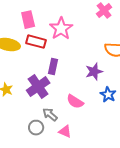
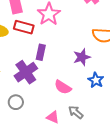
gray arrow: (50, 115) -> (76, 112), moved
gray circle: (36, 128) -> (16, 102), moved

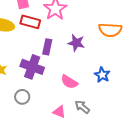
purple star: (82, 57) -> (76, 43), moved, turned 30
purple cross: (26, 72) -> (32, 67), turned -35

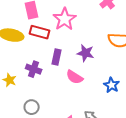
purple cross: (32, 67) -> (34, 69), moved, size x0.7
pink semicircle: (69, 82) -> (75, 77), moved

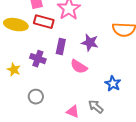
blue star: (112, 85) -> (113, 84), moved

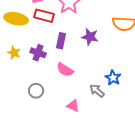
pink semicircle: (79, 67) -> (65, 70), moved
yellow star: (14, 70) -> (14, 53), moved
gray arrow: (96, 107) -> (97, 91), moved

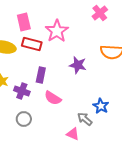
purple rectangle: (61, 41) -> (41, 75), moved
purple cross: (38, 53) -> (22, 91), moved
pink triangle: (73, 106) -> (73, 134), moved

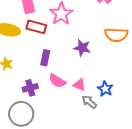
purple cross: (22, 91) -> (30, 88), moved, turned -35
gray circle: (24, 119) -> (21, 114), moved, size x1.6
pink triangle: (73, 134) -> (79, 85), moved

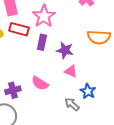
purple rectangle: (45, 58) -> (42, 42), moved
pink triangle: (79, 85) -> (71, 71), moved

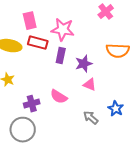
pink star: (44, 16) -> (63, 30), turned -30
purple star: (65, 50) -> (84, 64), turned -30
blue star: (88, 91) -> (116, 109), moved

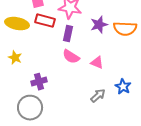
purple star: (84, 64) -> (99, 25), moved
pink semicircle: (59, 97) -> (71, 57), moved
gray arrow: (91, 118) -> (98, 96), turned 98

